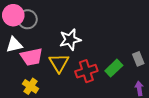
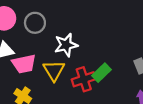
gray circle: (27, 19) -> (35, 23), moved
green rectangle: (114, 68) -> (101, 73), moved

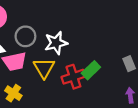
gray circle: (35, 23) -> (25, 36), moved

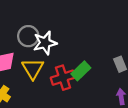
gray circle: (25, 36) -> (28, 36), moved

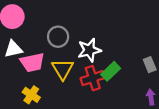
white star: (45, 43) -> (89, 50), moved

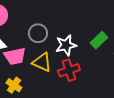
yellow triangle: (63, 69) -> (42, 62), turned -35
green rectangle: (111, 71) -> (99, 40), moved

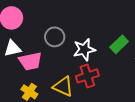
yellow triangle: (42, 62) -> (63, 86), moved

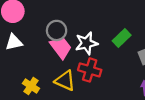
pink trapezoid: (30, 61) -> (61, 48), moved, turned -115
red cross: (87, 76) -> (90, 70), turned 35

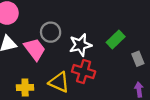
pink trapezoid: (61, 48) -> (35, 49), moved
yellow cross: (31, 86) -> (25, 87), turned -35

